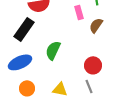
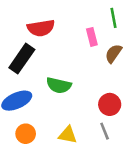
green semicircle: (53, 50) -> (59, 85), turned -102

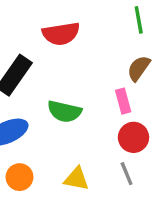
red semicircle: (41, 28) -> (61, 34), moved
pink rectangle: (92, 37) -> (123, 101), moved

